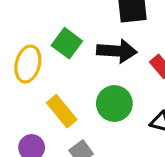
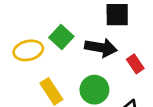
yellow ellipse: (28, 64) -> (28, 50), turned 56

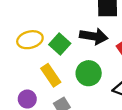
green square: (61, 37) -> (60, 44), moved

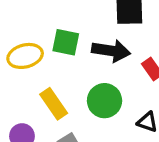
green square: (60, 44) -> (66, 42), moved, turned -30

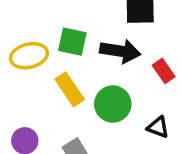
yellow rectangle: (54, 104) -> (70, 89), moved

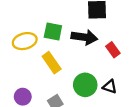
green circle: (113, 104) -> (85, 85), moved

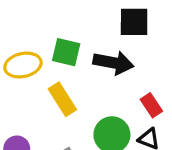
red rectangle: (113, 50) -> (151, 105), moved

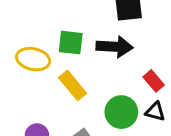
yellow ellipse: (23, 65) -> (33, 59), turned 32

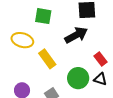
green square: (71, 43) -> (43, 16), moved
black arrow: (115, 47) -> (76, 35), turned -35

